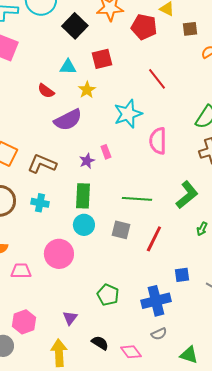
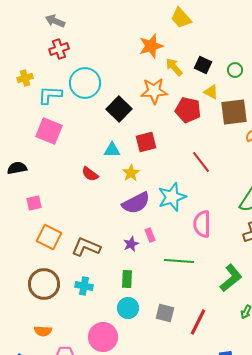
brown square: (190, 29) -> (234, 112), size x1.8
purple semicircle: (68, 120) -> (136, 203), moved
green rectangle: (83, 196) -> (127, 279), size x0.7
green line: (137, 199) -> (179, 261), moved

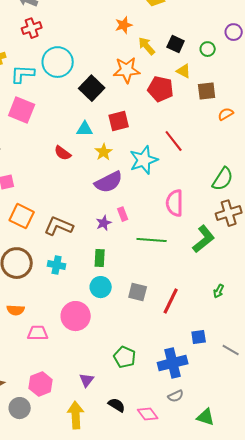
orange star: (151, 46) -> (124, 25), size x0.7
brown square: (234, 112) -> (207, 91), size x0.7
cyan star: (172, 197) -> (144, 160), moved
green L-shape: (231, 278) -> (204, 239), moved

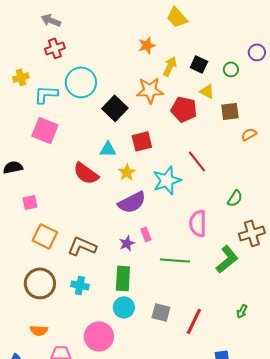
yellow arrow: (147, 46) -> (170, 66), turned 66
red semicircle: (63, 153) -> (86, 173), size x1.5
green semicircle: (223, 179) -> (235, 198), moved, size x0.7
green rectangle: (100, 258) -> (123, 278), size x1.4

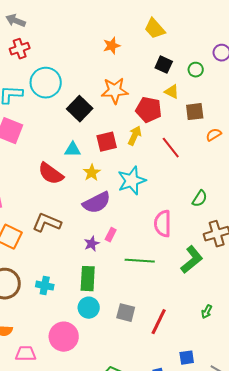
yellow trapezoid: (177, 17) -> (155, 29), moved
yellow arrow: (170, 66) -> (135, 136), moved
red line: (197, 161) -> (171, 148), moved
pink rectangle: (146, 234) -> (111, 235), turned 48
brown L-shape: (82, 246) -> (47, 223), moved

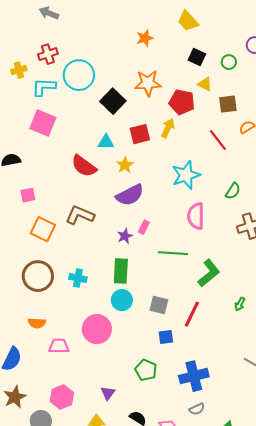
red cross: (20, 49) -> (48, 54), moved
red line: (171, 148) -> (218, 140), moved
cyan star: (132, 181) -> (186, 175), moved
green L-shape: (192, 260) -> (209, 273), moved
blue square: (187, 358) -> (166, 337), moved

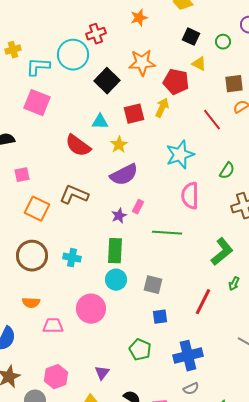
red cross: (48, 54) -> (96, 34), moved
brown square: (228, 104) -> (234, 84), moved
green L-shape: (209, 273) -> (222, 252), moved
red line: (192, 314) -> (203, 302), moved

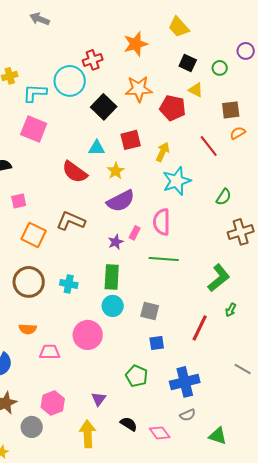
orange star: (139, 18) -> (136, 44), size x1.4
yellow arrow: (162, 108) -> (163, 152), moved
pink semicircle: (190, 196) -> (162, 222), moved

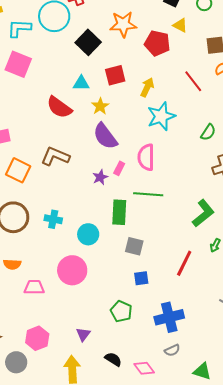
purple semicircle: (121, 201) -> (105, 136), turned 80
green rectangle: (112, 277) -> (119, 212), moved
cyan circle: (113, 306) -> (88, 234), moved

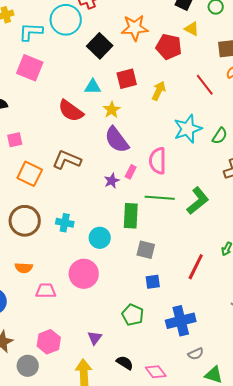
cyan star: (161, 116) -> (188, 129), moved
green L-shape: (203, 213) -> (198, 201), moved
gray semicircle: (172, 350) -> (196, 354), moved

